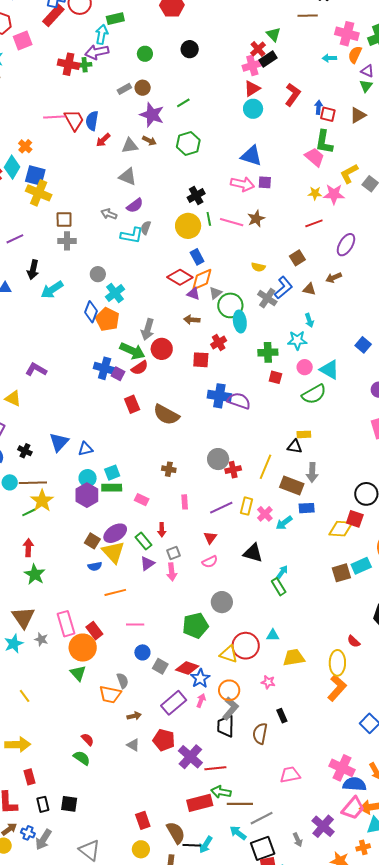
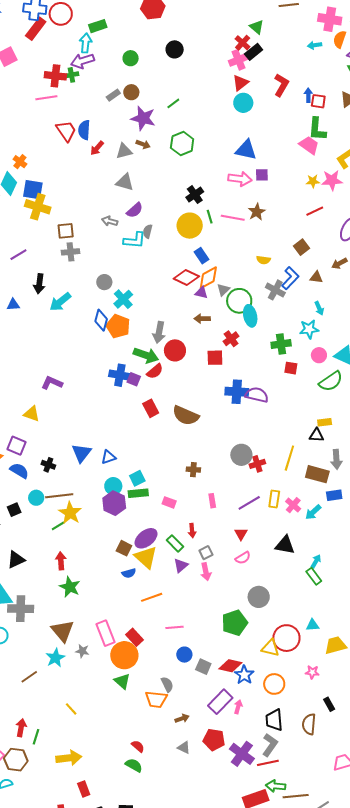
pink line: (54, 117) -> (46, 98), moved
pink arrow: (201, 701) -> (238, 707), moved
gray L-shape: (230, 708) -> (270, 745), moved

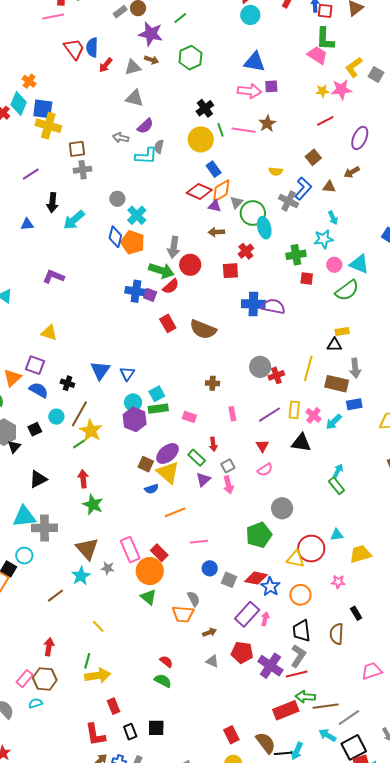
purple L-shape: (52, 383) -> (54, 277), moved
blue triangle: (108, 457) -> (127, 374), turned -35
brown line: (59, 496) -> (79, 414), turned -52
black triangle: (285, 545) -> (301, 443), moved
green line: (36, 737) -> (87, 661), moved

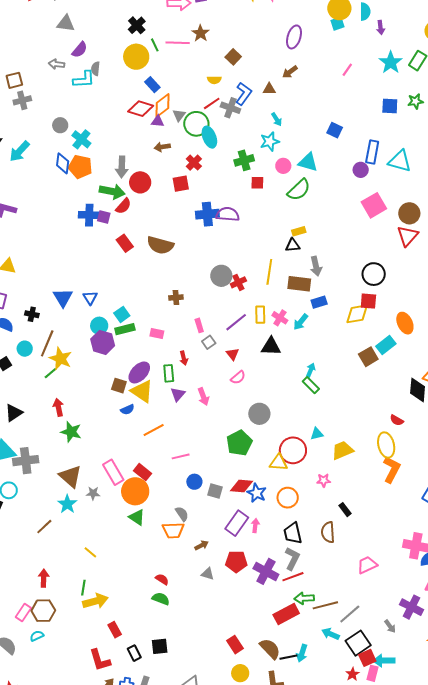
red line: (325, 121) -> (212, 103), moved
brown square: (313, 157) -> (233, 57), moved
green rectangle: (197, 458) -> (169, 373), turned 48
gray square: (228, 466) -> (209, 342), moved

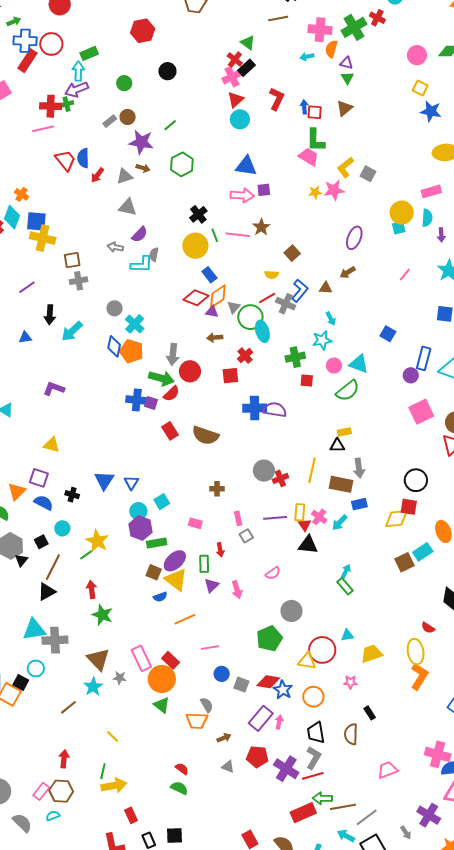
purple line: (236, 322) -> (275, 518), turned 30
green rectangle: (125, 329) -> (157, 543), moved
brown line: (47, 343) -> (53, 567), moved
red triangle: (233, 354) -> (305, 525), moved

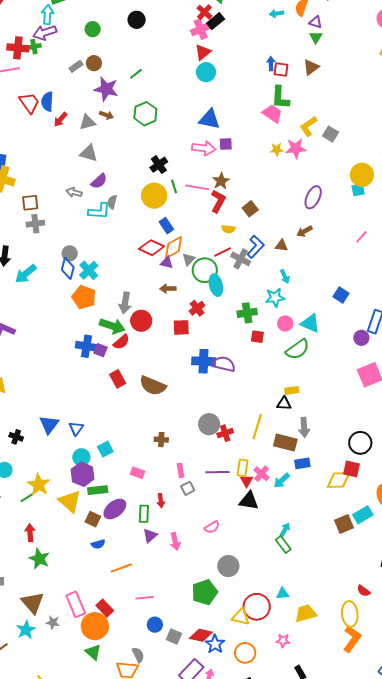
red L-shape: (277, 99) -> (218, 201), moved
blue diamond: (114, 346) -> (68, 268), moved
yellow triangle: (176, 580) -> (70, 501), moved

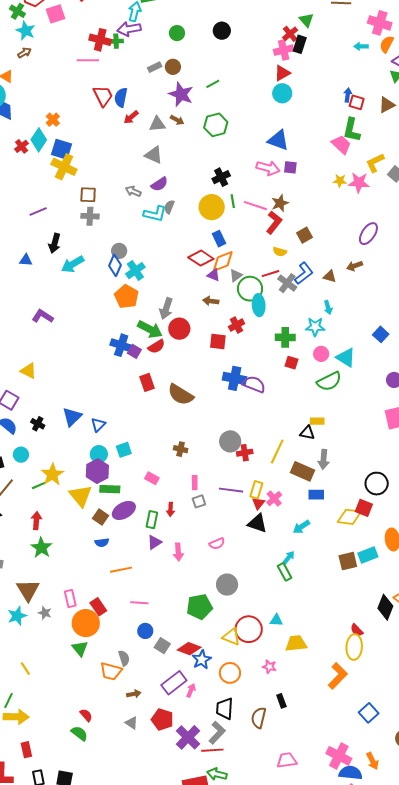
black rectangle: (216, 21) -> (300, 44), turned -42
cyan arrow: (282, 481) -> (301, 527), moved
pink rectangle: (76, 604) -> (70, 598), size x0.7
yellow ellipse: (350, 614) -> (354, 647), moved

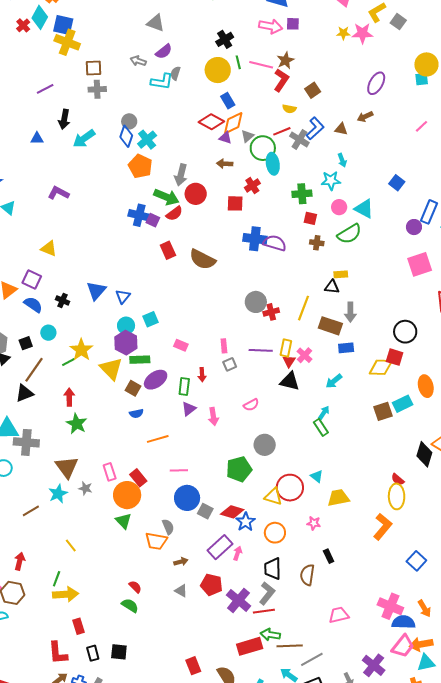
brown cross: (181, 449) -> (317, 243), moved
cyan triangle: (276, 620) -> (317, 476), turned 40
blue circle: (145, 631) -> (187, 498), size x1.6

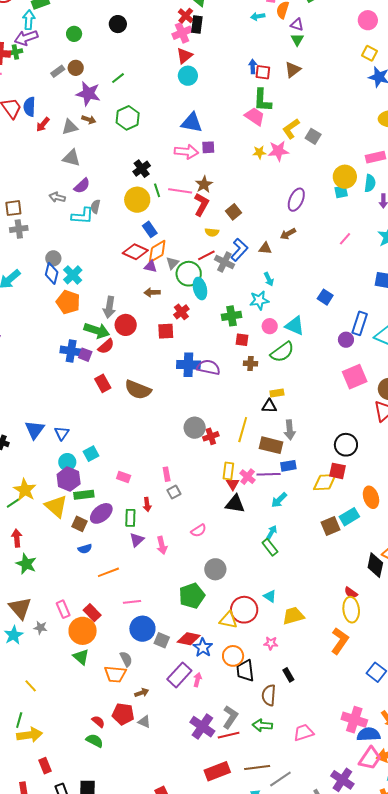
purple line: (261, 350) -> (269, 474), moved
black trapezoid: (273, 569) -> (245, 671), moved
red pentagon: (211, 585) -> (123, 714), moved
green arrow: (270, 635) -> (262, 725), moved

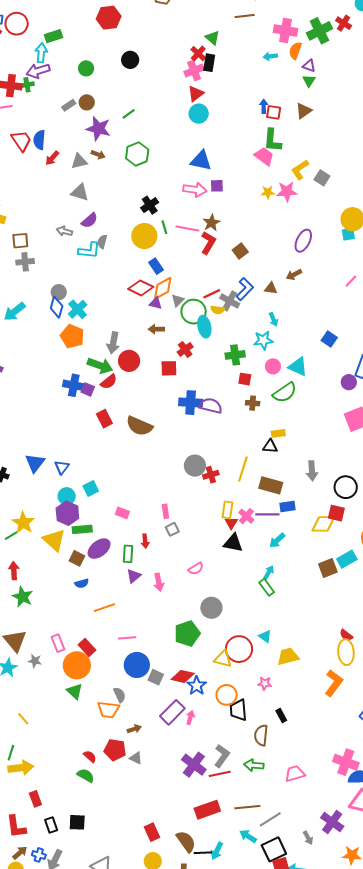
yellow semicircle: (212, 232) -> (218, 310), moved
gray arrow: (290, 430) -> (312, 471), moved

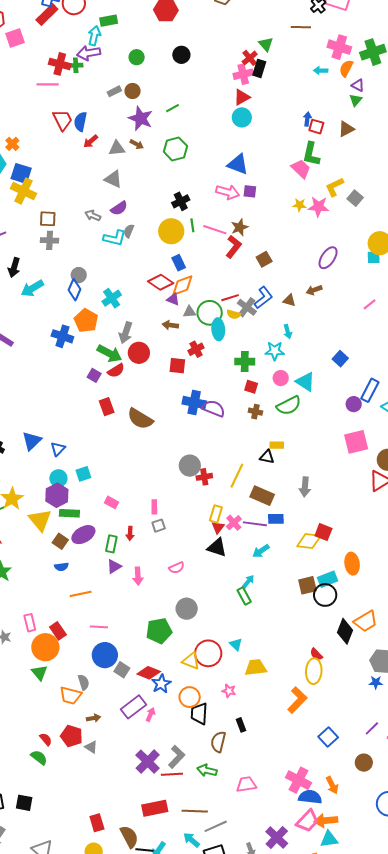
gray triangle: (178, 300) -> (190, 312), moved, turned 32
cyan cross: (78, 309) -> (112, 298), moved
blue cross: (74, 385) -> (62, 336), moved
black circle: (346, 487) -> (325, 595), moved

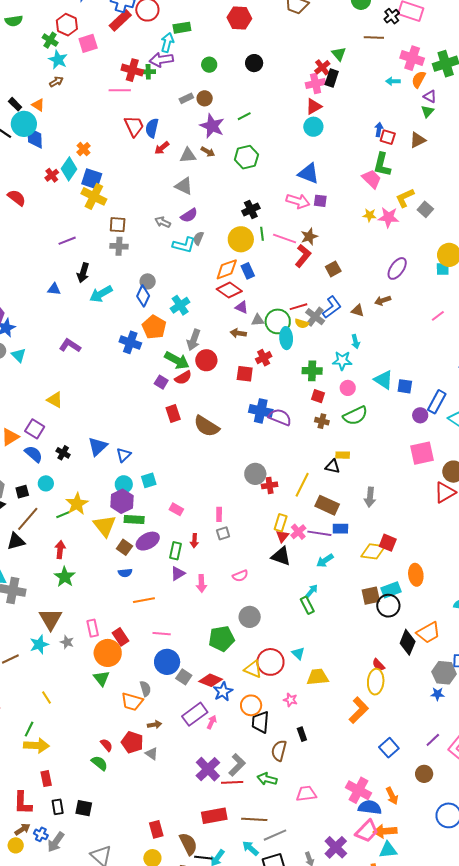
orange diamond: (182, 285) -> (227, 269), moved
blue square: (340, 359) -> (405, 386), moved, turned -35
cyan triangle: (305, 382) -> (384, 380), moved

